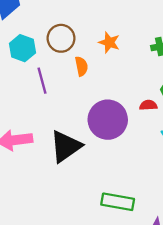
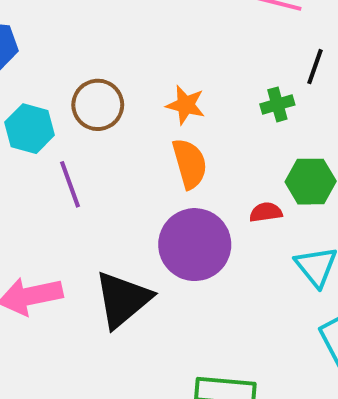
orange semicircle: (81, 66) -> (190, 164), moved, size x1.4

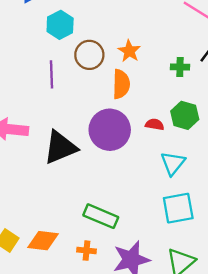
brown circle: (98, 105) -> (89, 55), moved
cyan hexagon: (30, 129) -> (60, 25), moved

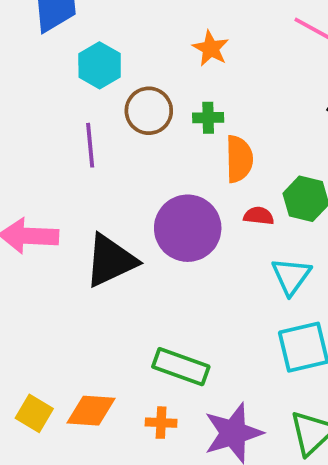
orange star: (129, 51) -> (211, 48), moved
green cross: (180, 67) -> (208, 118), moved
orange semicircle: (121, 84) -> (239, 159), moved

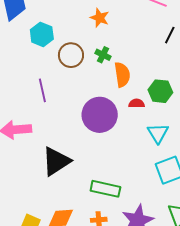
green cross: (208, 118) -> (103, 55), turned 35
purple line: (90, 145) -> (42, 90), moved
black triangle: (110, 261) -> (56, 161), moved

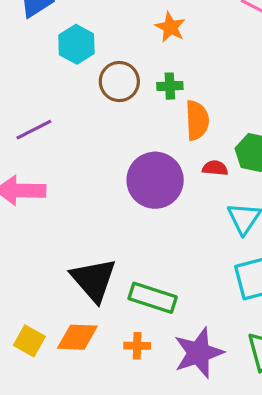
green cross: (103, 55) -> (170, 86), turned -35
purple line: (42, 90) -> (34, 130), moved, turned 70
black triangle: (56, 161) -> (94, 280), moved, turned -44

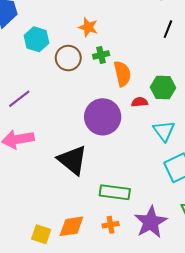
orange star: (170, 27) -> (88, 27), moved
black triangle: (94, 280) -> (73, 160), moved

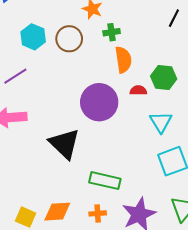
cyan hexagon: (37, 39) -> (33, 37), moved
green cross: (101, 55) -> (112, 32), moved

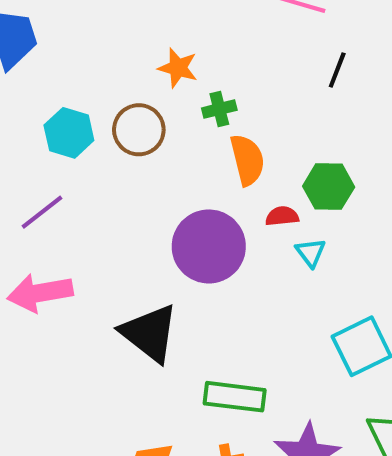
cyan triangle: (161, 122) -> (311, 252), moved, size x0.7

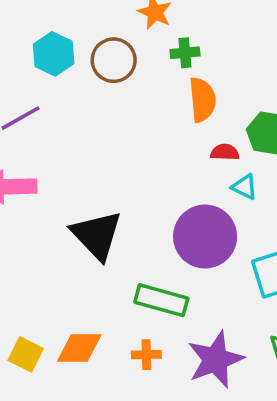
purple circle: (209, 246) -> (205, 237), moved
cyan triangle: (311, 252) -> (245, 187), turned -36

